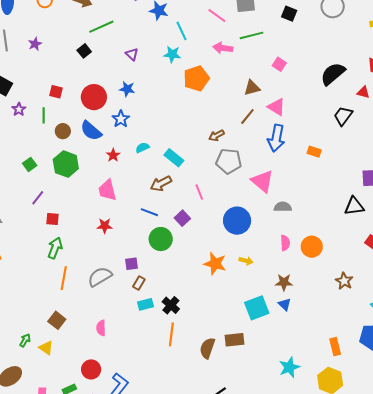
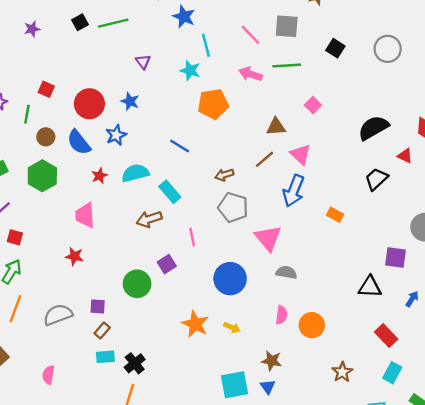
black square: (84, 51) -> (80, 22), moved
cyan semicircle: (142, 148) -> (135, 173), size x1.6
blue line: (149, 212) -> (180, 146), moved

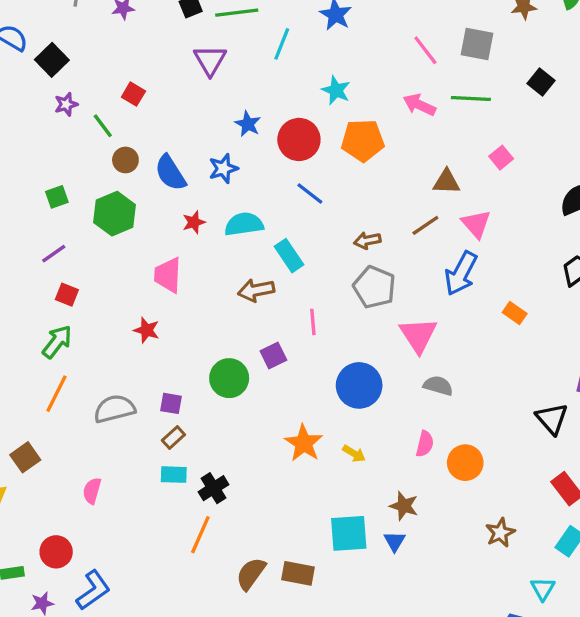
cyan line: (206, 45) -> (282, 44), moved, turned 30
purple triangle: (143, 62) -> (210, 60), moved, size x1.5
red circle: (89, 104) -> (299, 139), moved
green line: (27, 114) -> (103, 126), turned -54
black triangle: (370, 287) -> (552, 419), turned 40

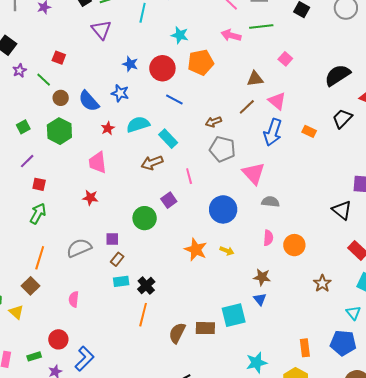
blue star: (223, 168) -> (120, 93), turned -30
orange rectangle: (515, 313) -> (309, 131), moved
orange line: (56, 394) -> (40, 258), moved
cyan square: (349, 533) -> (234, 315), moved

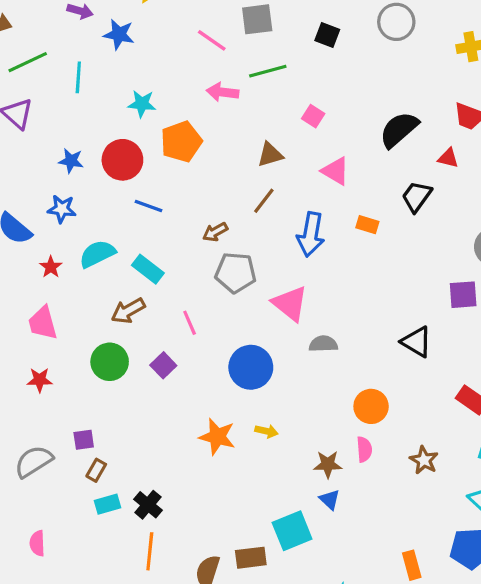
pink triangle: (277, 101) -> (335, 171), moved
black triangle: (342, 210) -> (417, 342), moved
green circle: (145, 218) -> (110, 362), moved
pink semicircle: (268, 238) -> (364, 449), moved

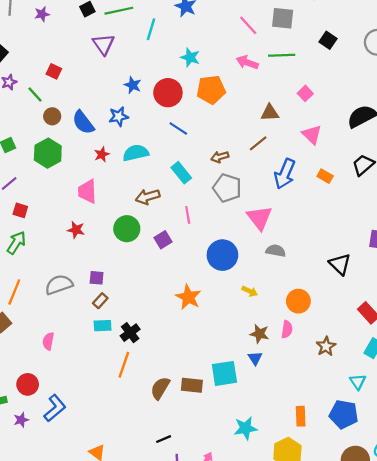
blue star: (62, 209) -> (119, 116), turned -30
cyan rectangle: (148, 269) -> (181, 173), moved
yellow arrow: (266, 431) -> (250, 291), moved

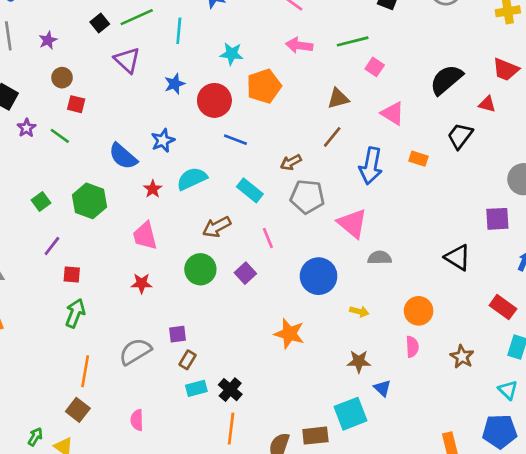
green line: (282, 55) -> (353, 41), moved
blue star: (133, 85) -> (175, 84), moved, turned -30
brown circle: (52, 116) -> (62, 78), moved
brown star: (259, 334) -> (359, 361), moved

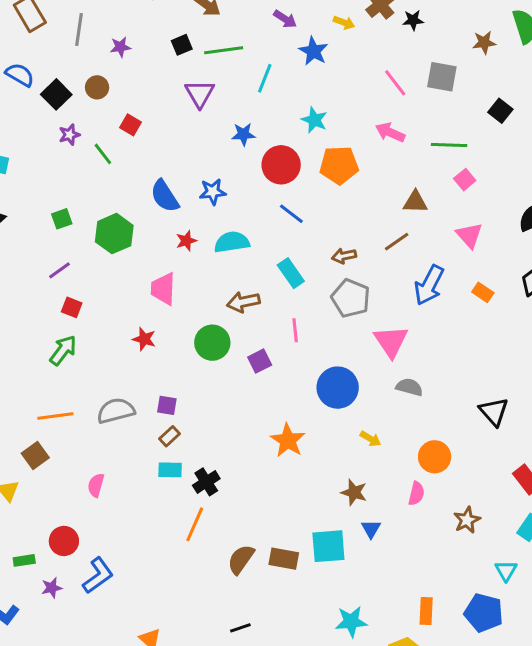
brown circle: (62, 78) -> (97, 87), moved
orange line: (85, 371) -> (55, 416), turned 56

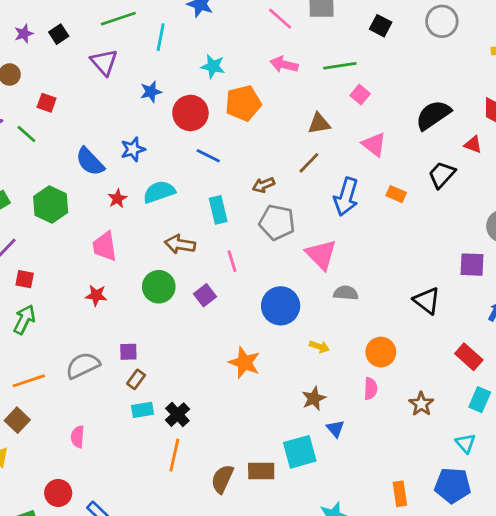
black square: (182, 45) -> (59, 34), moved
cyan rectangle: (291, 273) -> (218, 210), turned 32
brown arrow: (243, 302) -> (180, 244), turned 32
brown star: (354, 492) -> (314, 398), turned -30

